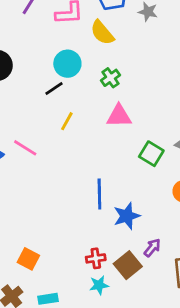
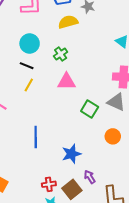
yellow semicircle: (102, 33) -> (68, 22), moved, turned 114
black line: (54, 88) -> (27, 66), moved, turned 56
blue line: (99, 194) -> (36, 137), moved
purple arrow: (152, 248) -> (90, 177), turned -72

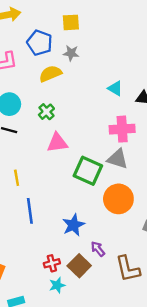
yellow line: (29, 85) -> (17, 178), moved, turned -32
green square: (90, 109) -> (88, 171), size x1.4
orange circle: (113, 136) -> (118, 199), size x1.6

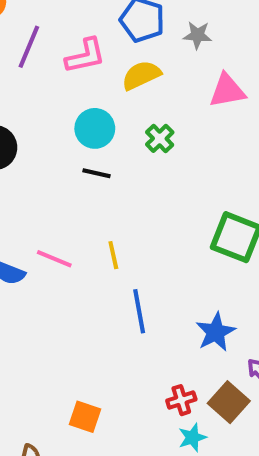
yellow semicircle: (50, 74) -> (141, 75), moved
pink triangle: (57, 143) -> (227, 91), moved

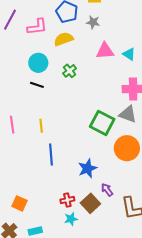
pink line: (54, 259) -> (12, 125), turned 54

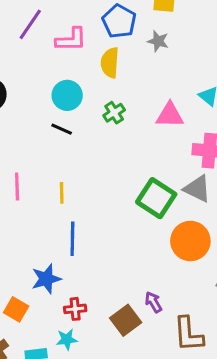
yellow semicircle: (64, 39) -> (110, 63), turned -72
pink triangle: (105, 51) -> (170, 115), moved
blue star: (87, 168) -> (46, 279), moved
red cross: (67, 200) -> (75, 309), moved
cyan star: (71, 219) -> (67, 339), moved

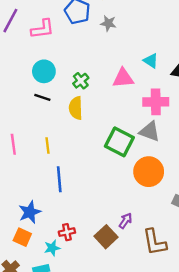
yellow semicircle: (110, 63) -> (76, 108), moved
blue star: (46, 279) -> (30, 212), moved
purple arrow: (153, 302) -> (126, 221), turned 70
cyan star: (67, 339) -> (52, 248), moved

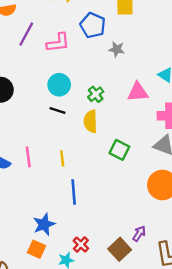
gray star: (108, 23) -> (117, 49), moved
green square: (119, 142) -> (119, 150), moved, size x0.7
red cross: (67, 232) -> (81, 244), turned -35

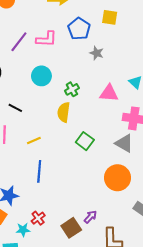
purple line: (26, 34) -> (19, 42), moved
black line: (57, 111) -> (15, 108), moved
yellow line: (62, 158) -> (34, 141), turned 64

